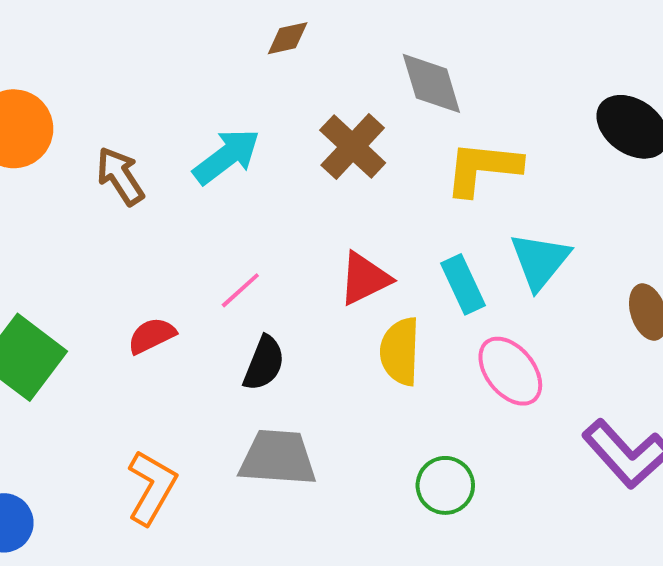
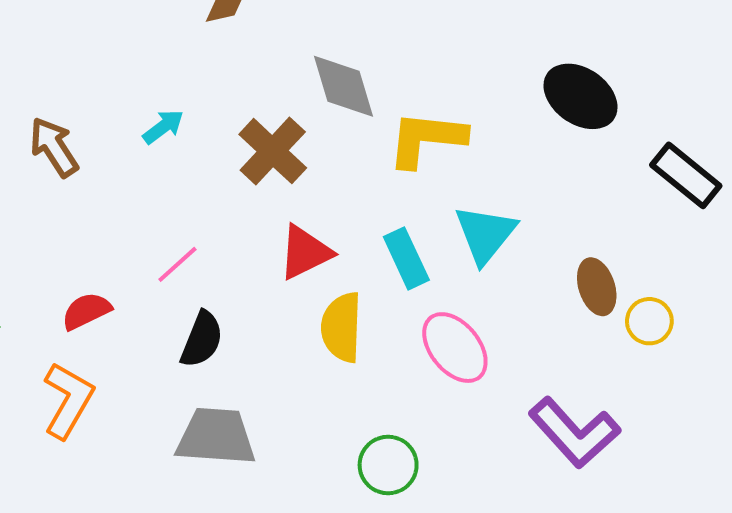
gray diamond: (431, 83) -> (344, 86), moved
brown cross: (353, 147) -> (273, 151), moved
cyan arrow: (227, 156) -> (163, 127), size x0.6
orange L-shape: (152, 487) -> (68, 400), moved

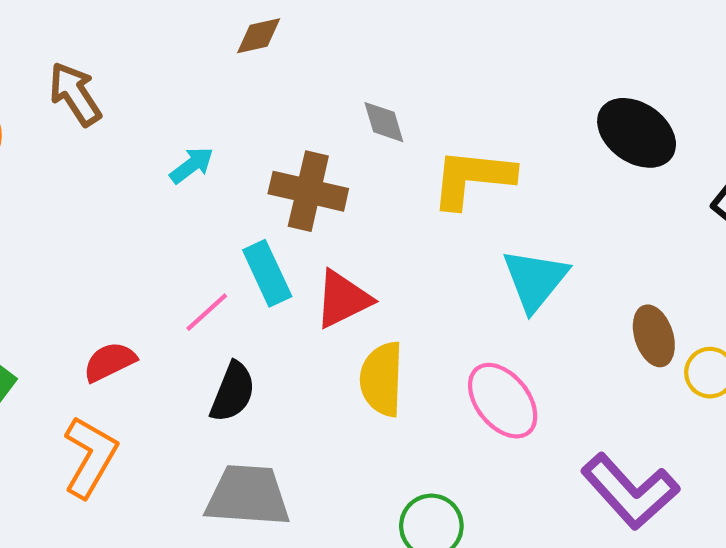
gray diamond: (344, 86) -> (384, 122), size x0.6
brown arrow: (54, 147) -> (75, 94), moved
brown cross: (273, 151) -> (308, 191), turned -30
cyan rectangle: (406, 258) -> (267, 273), moved

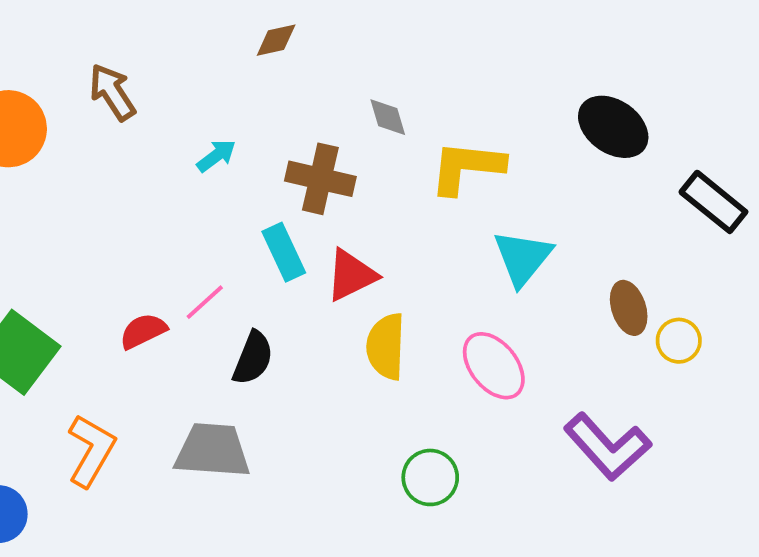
pink line: (207, 312) -> (205, 302), moved
orange L-shape: (90, 457) -> (91, 450), moved
gray trapezoid: (248, 496) -> (212, 450), moved

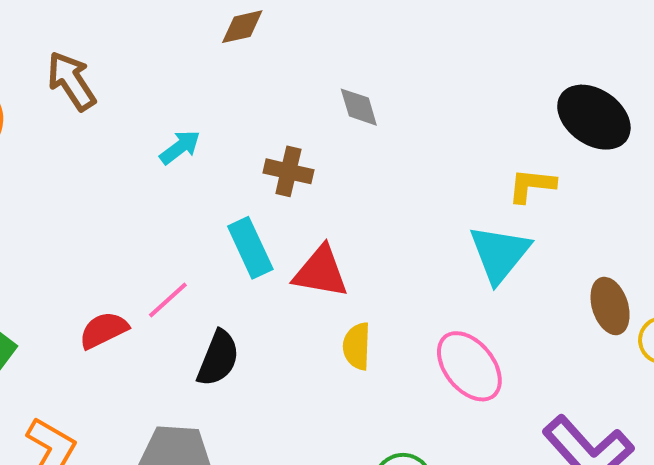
yellow L-shape: (467, 167) -> (532, 185), moved, size x0.6
brown cross: (320, 179) -> (288, 171), size x0.7
red triangle: (351, 275) -> (321, 272), turned 36
yellow semicircle: (386, 346) -> (357, 346), size x0.7

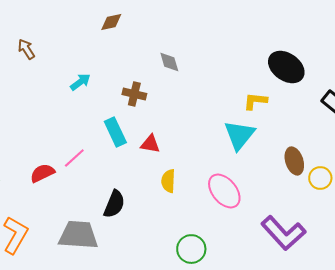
brown arrow: (71, 81) -> (26, 49), size x0.7
red triangle: (321, 272) -> (150, 144), size x0.7
black semicircle: (218, 358) -> (114, 204), moved

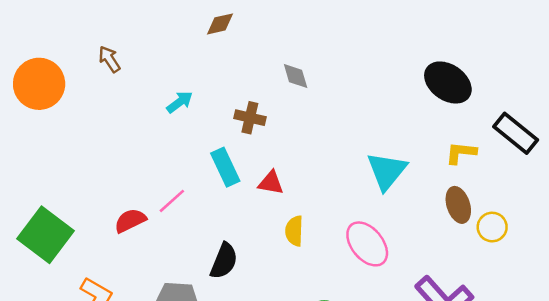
yellow L-shape: (255, 101) -> (461, 153), moved

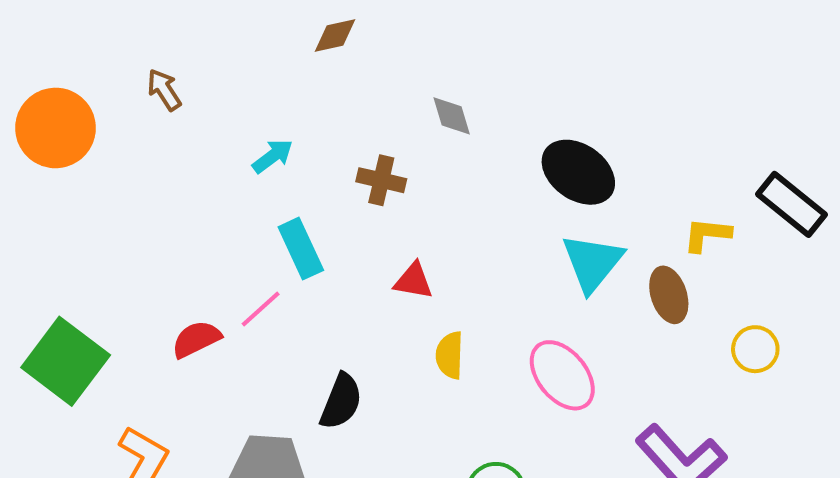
black ellipse: (448, 82) -> (578, 172), moved
cyan rectangle: (225, 167) -> (301, 249), moved
brown ellipse: (458, 205) -> (669, 295), moved

